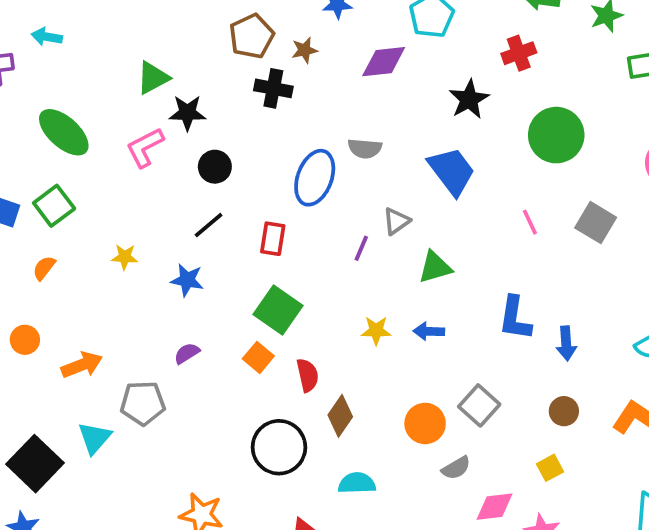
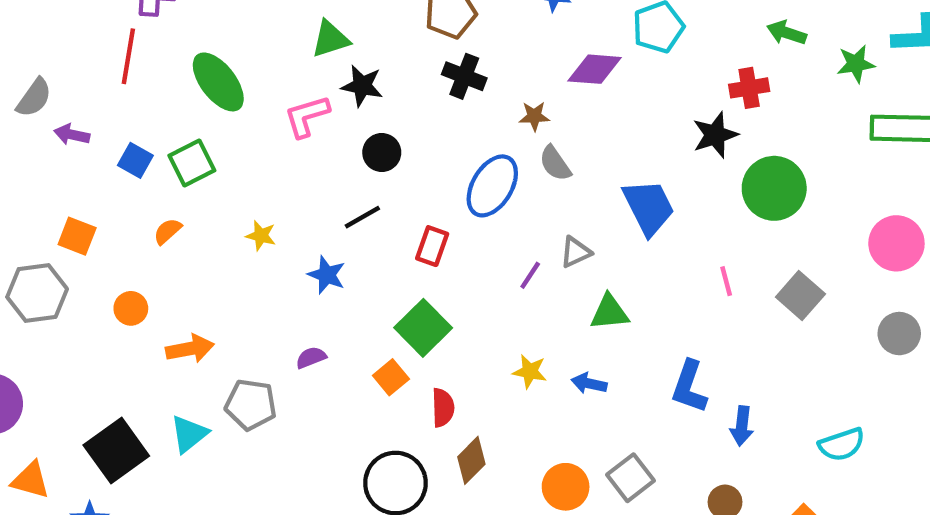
brown star: (304, 50) -> (534, 116), moved
black star: (469, 99) -> (715, 135), moved
gray semicircle: (365, 148) -> (555, 163), turned 40

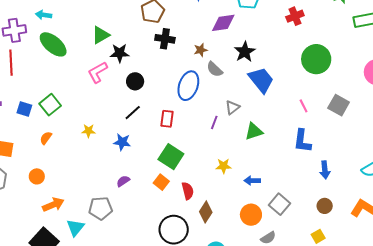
green ellipse: (218, 82) -> (53, 44), moved
black star: (715, 135) -> (245, 52), moved
orange arrow: (190, 349) -> (53, 205), moved
blue arrow: (589, 383) -> (252, 181), moved
blue L-shape: (689, 387) -> (302, 141), moved

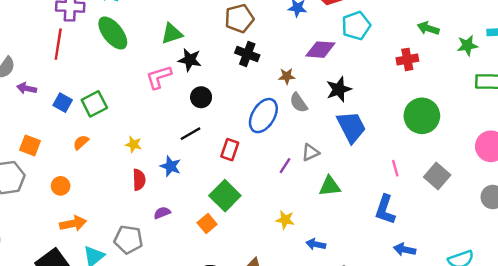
blue arrow: (325, 170) -> (405, 250), turned 96
red semicircle: (188, 191) -> (139, 180), moved

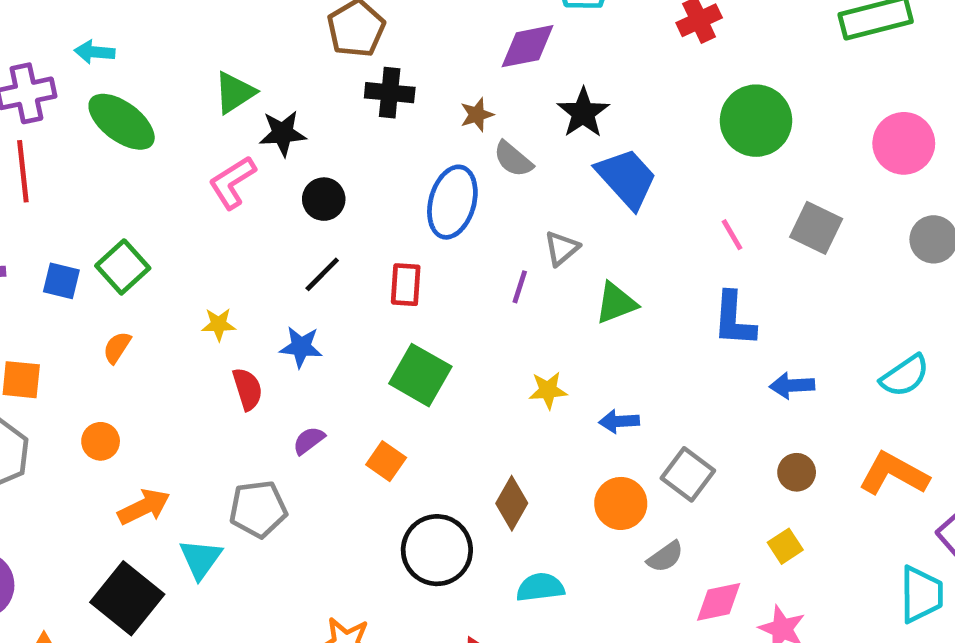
orange square: (207, 224) -> (386, 461), moved

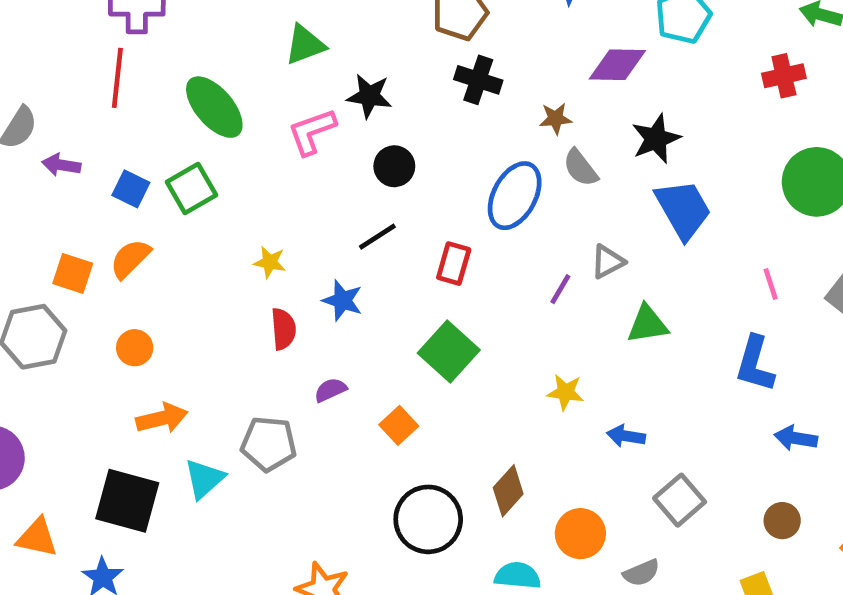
green triangle: (235, 93) -> (305, 45), moved
green ellipse: (122, 122) -> (214, 107), moved
orange semicircle: (117, 347) -> (130, 259), moved, size x1.4
orange circle: (621, 503) -> (580, 534), moved
black square: (127, 598) -> (127, 501), turned -36

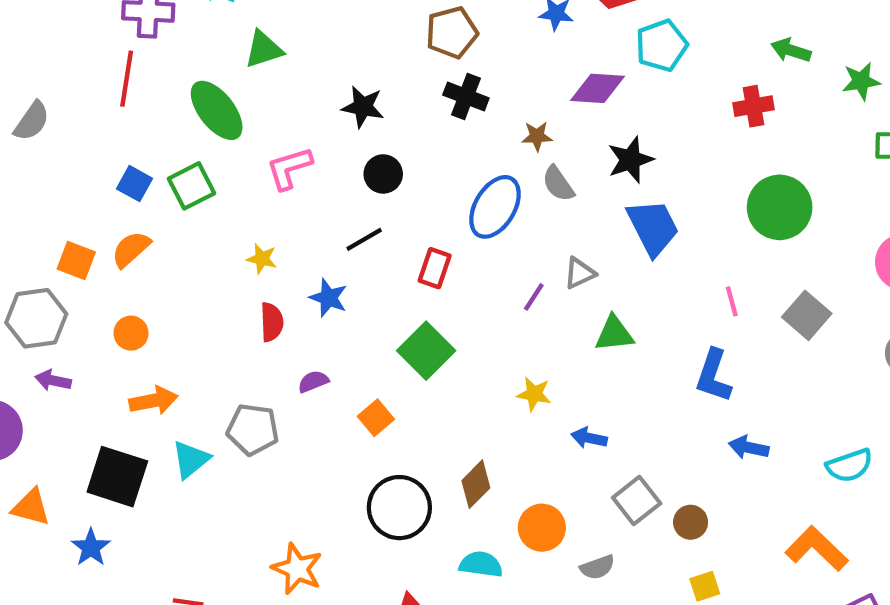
green triangle: (305, 45) -> (264, 49), moved
pink L-shape: (312, 132) -> (289, 168), moved
purple arrow: (61, 165) -> (53, 380), moved
brown circle: (782, 521) -> (691, 522), moved

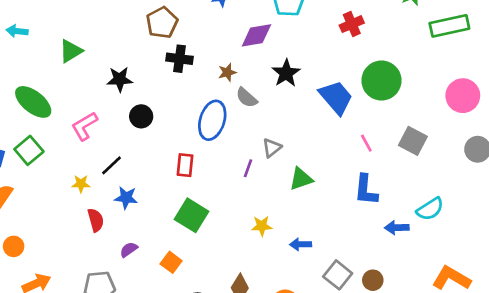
green triangle: (264, 49) -> (71, 51), moved
blue trapezoid: (653, 227) -> (336, 97), moved
black line: (364, 239) -> (112, 165), moved
cyan semicircle: (849, 465) -> (430, 209), moved

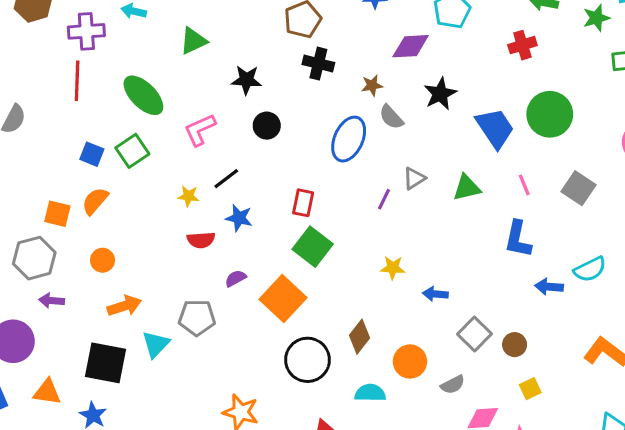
red rectangle: (185, 165) -> (303, 203), moved
green triangle: (301, 179) -> (467, 188), moved
red semicircle: (96, 220) -> (201, 240), turned 95
orange square: (171, 262) -> (283, 298), size x1.8

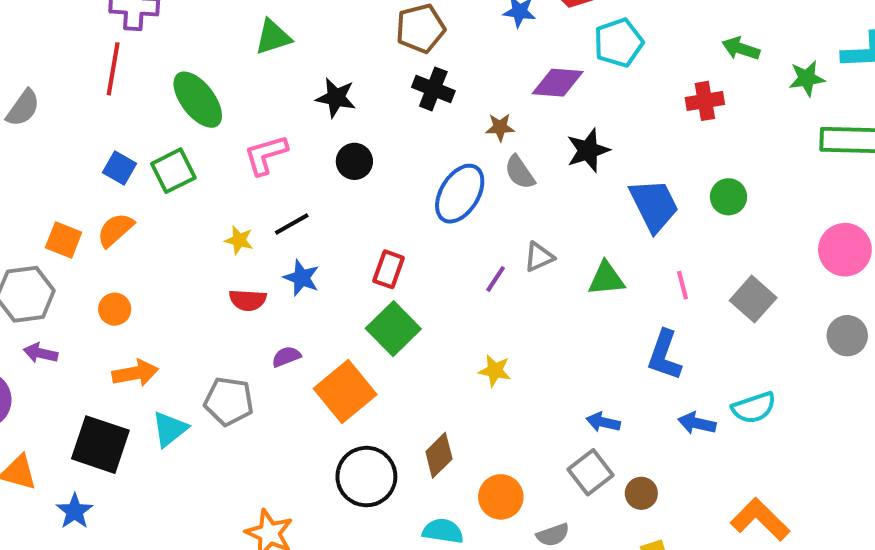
green circle: (550, 114) -> (728, 197), size x0.6
blue arrow: (435, 294) -> (603, 422), moved

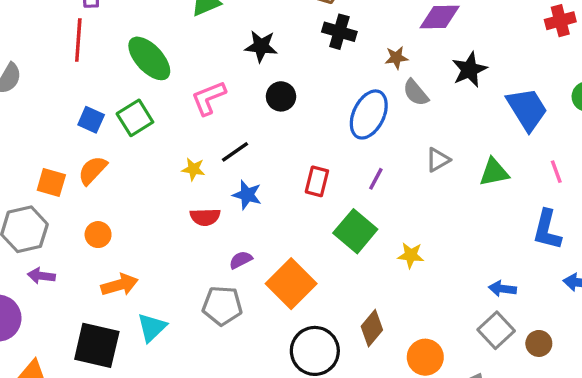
purple line: (496, 279) -> (376, 179), moved
green square: (393, 329) -> (355, 231), moved
gray pentagon: (229, 401) -> (222, 306), moved

